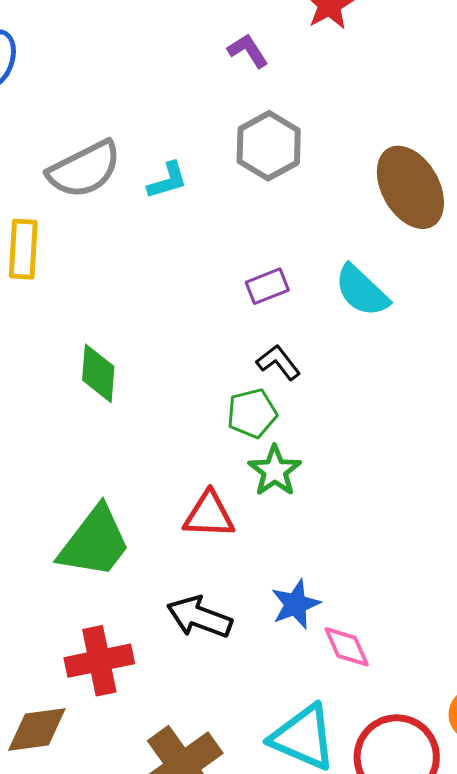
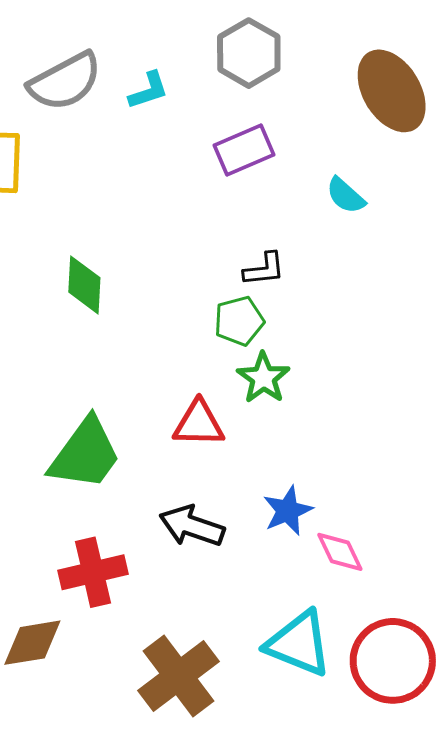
purple rectangle: (267, 286) -> (244, 150), moved, size x1.4
cyan semicircle: (362, 291) -> (346, 196), size x0.7
black L-shape: (278, 362) -> (264, 269), turned 123

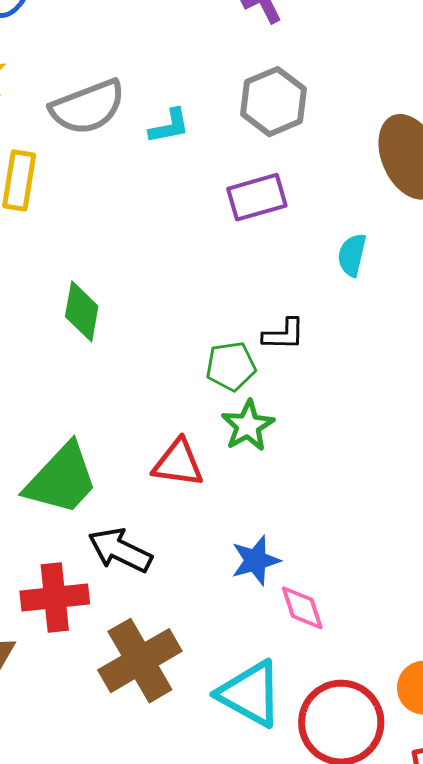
cyan semicircle: (346, 196) -> (352, 255), turned 54
black L-shape: (264, 269) -> (284, 334), moved
black arrow: (192, 526) -> (120, 550), moved
brown cross: (178, 676) -> (140, 661), moved

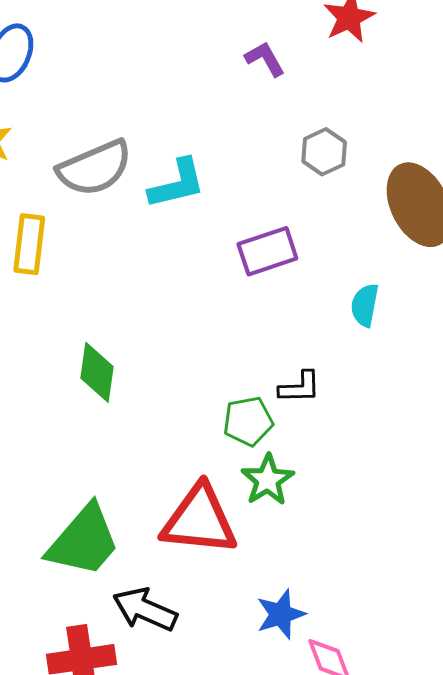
gray hexagon: (274, 102) -> (324, 152), moved, size x0.7
cyan L-shape: (169, 126) -> (177, 184), size x1.4
red triangle: (178, 463) -> (199, 520), size x1.5

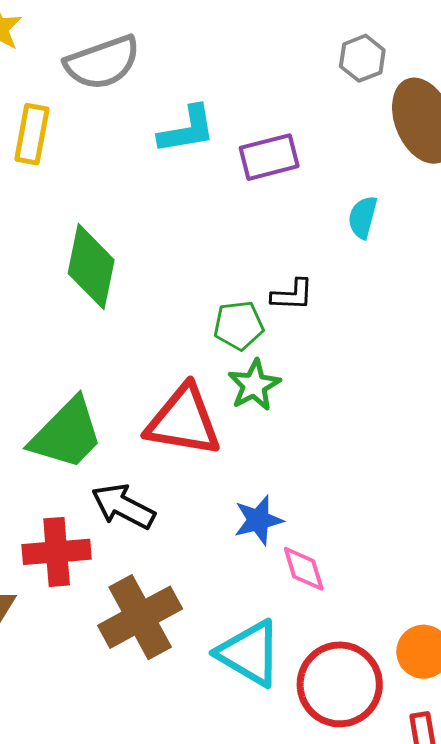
gray hexagon: (324, 152) -> (362, 58), moved
cyan L-shape: (177, 184) -> (187, 130), moved
green diamond: (97, 372) -> (91, 267), size x1.4

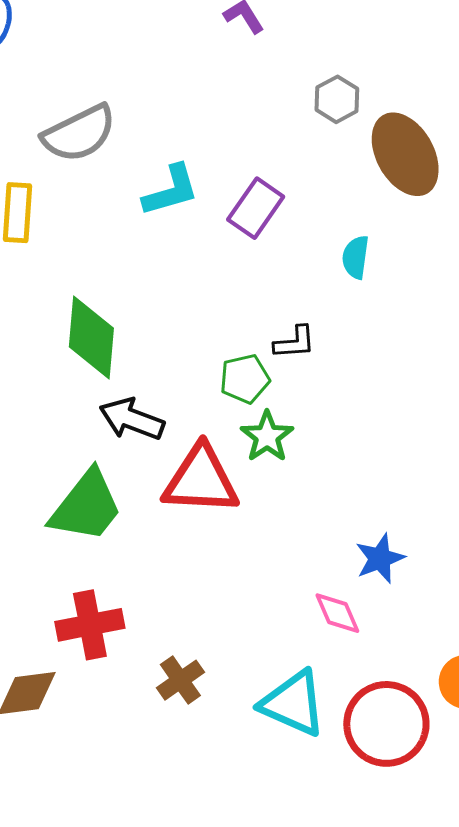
purple rectangle: (269, 157) -> (256, 208), turned -34
black arrow: (123, 506) -> (132, 419), moved
blue star: (258, 520) -> (380, 558), moved
brown cross: (140, 617) -> (180, 680), size x0.6

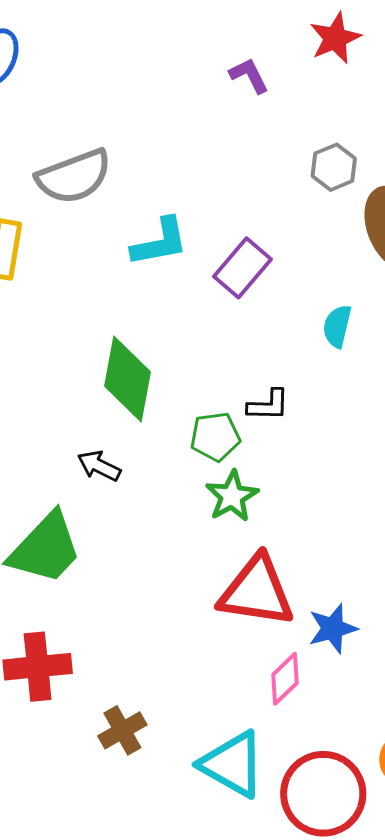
green diamond: (91, 337) -> (128, 379), moved
black arrow: (132, 419) -> (99, 466), size x0.7
red triangle: (201, 480) -> (257, 592), moved
pink diamond: (337, 613) -> (285, 679), turned 64

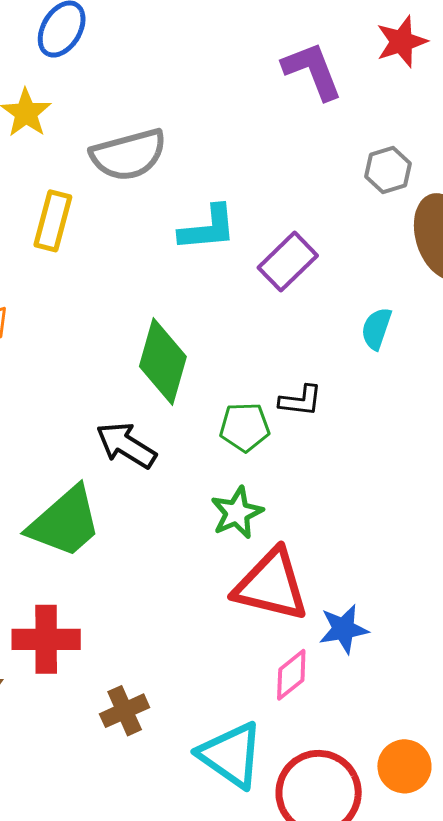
purple L-shape: (249, 76) -> (312, 71), size x1.6
black arrow: (99, 466) -> (126, 445), size x1.4
green star: (232, 496) -> (237, 513), moved

